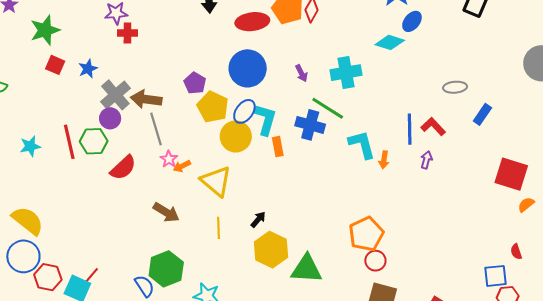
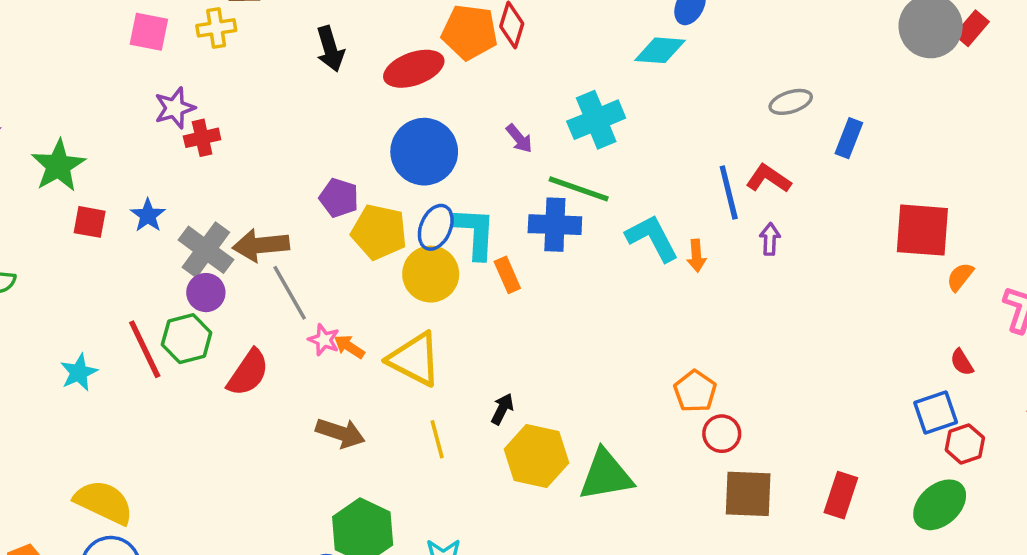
orange arrow: (182, 166) -> (349, 347), turned 72
orange pentagon: (366, 234) -> (695, 391), size x0.7

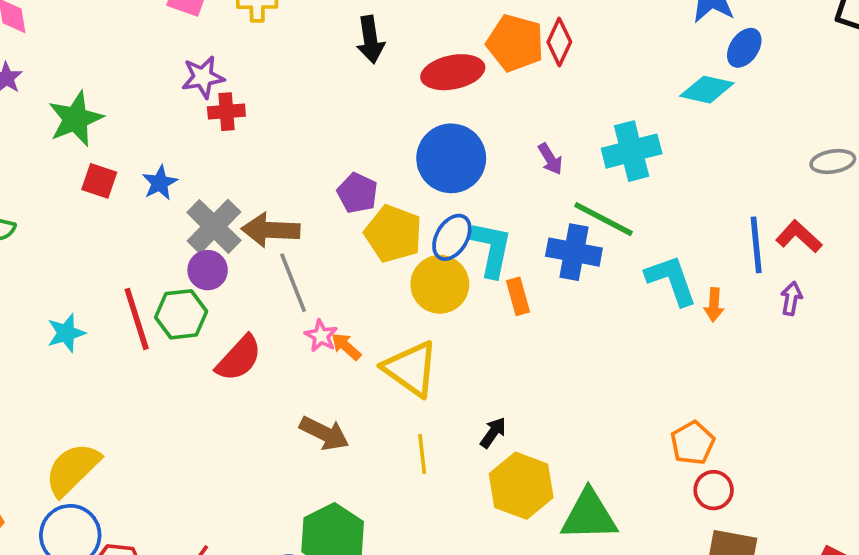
yellow semicircle: (104, 502) -> (72, 469), turned -78

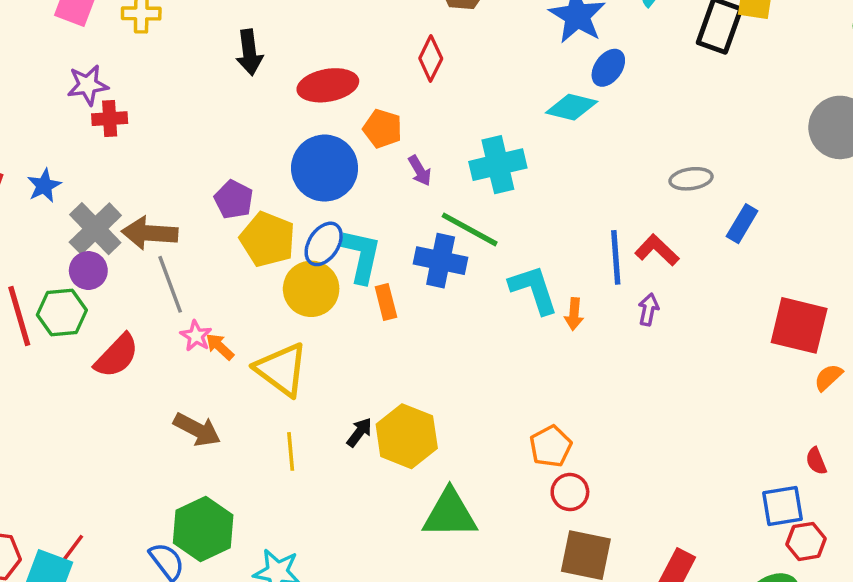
orange pentagon: (515, 43) -> (383, 129), moved, size x0.7
yellow hexagon: (521, 486) -> (407, 436), moved

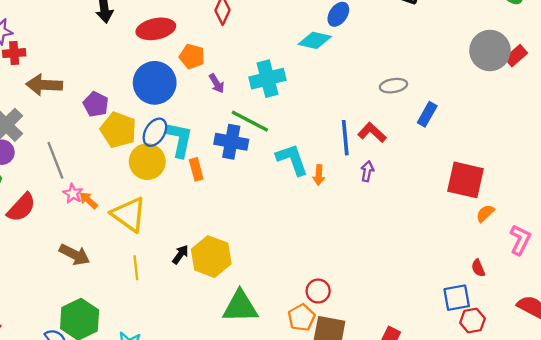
brown arrow: (150, 233) -> (44, 85), moved
orange pentagon: (551, 446) -> (301, 318), moved

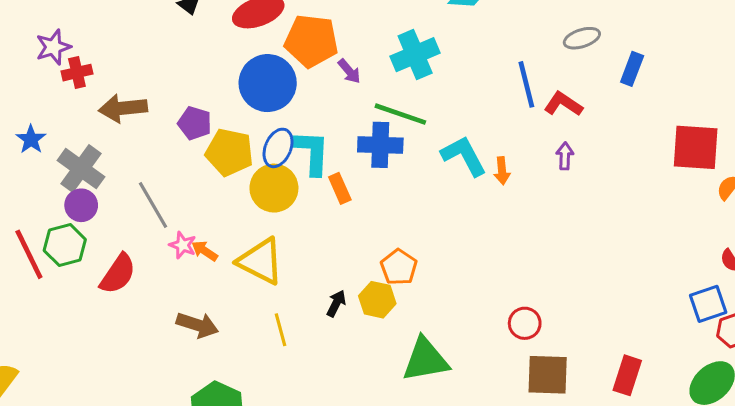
orange pentagon: (192, 57) -> (311, 41), size x1.6
blue line: (345, 138) -> (526, 84), moved
yellow hexagon: (211, 257) -> (377, 300), size x0.7
orange pentagon: (301, 318) -> (399, 267), moved

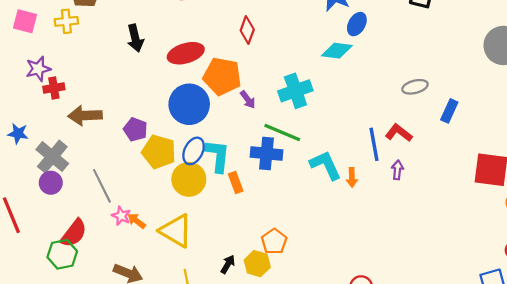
blue line: (526, 84) -> (374, 144), moved
blue star: (31, 139) -> (18, 133), turned -30
green hexagon: (65, 245) -> (62, 254), moved

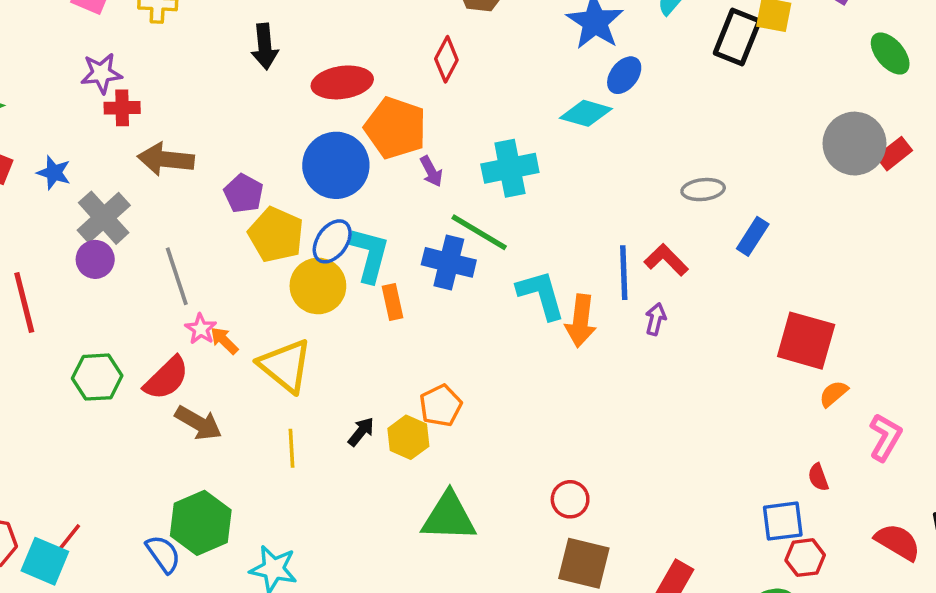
orange arrow: (352, 178) -> (581, 321), size x1.6
red semicircle: (74, 233) -> (166, 378), moved

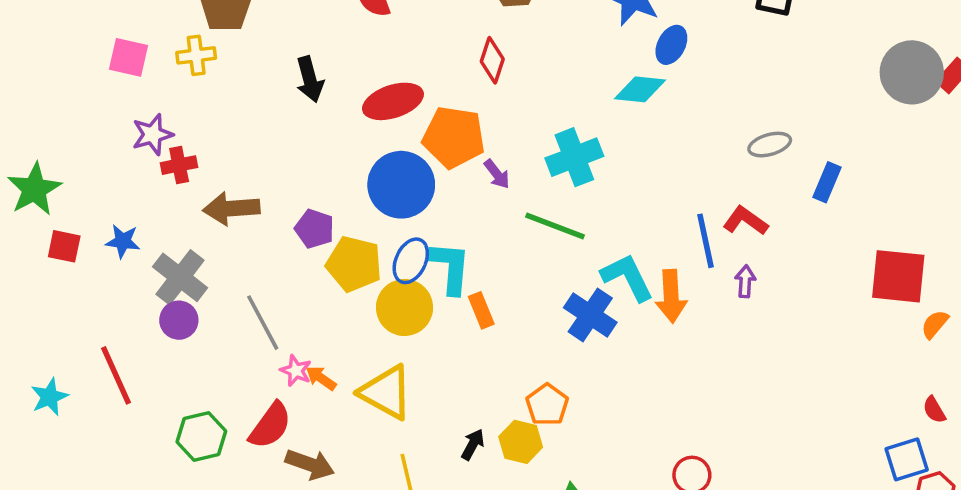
blue cross: (449, 262) -> (590, 315), moved, turned 30

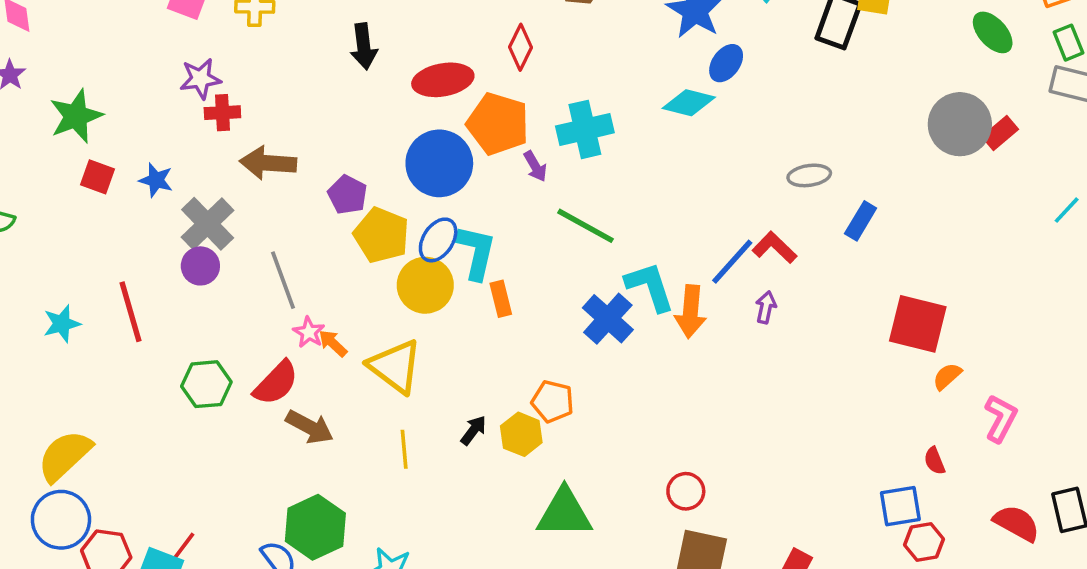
red diamond: (492, 60) -> (521, 47), moved
cyan cross: (574, 157) -> (585, 129), moved
blue line: (706, 241) -> (732, 262), turned 46
orange pentagon: (547, 405) -> (553, 401), turned -30

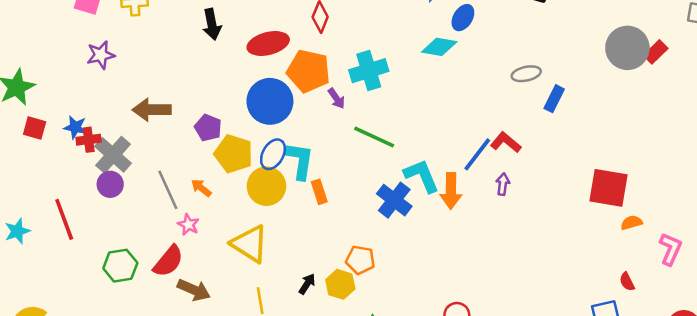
red cross: (222, 113) -> (89, 140), moved
gray ellipse: (809, 175) -> (526, 74), moved
blue rectangle: (861, 221) -> (554, 99), moved
orange arrow: (333, 343) -> (201, 188), moved
orange semicircle: (947, 376) -> (631, 223), turned 30

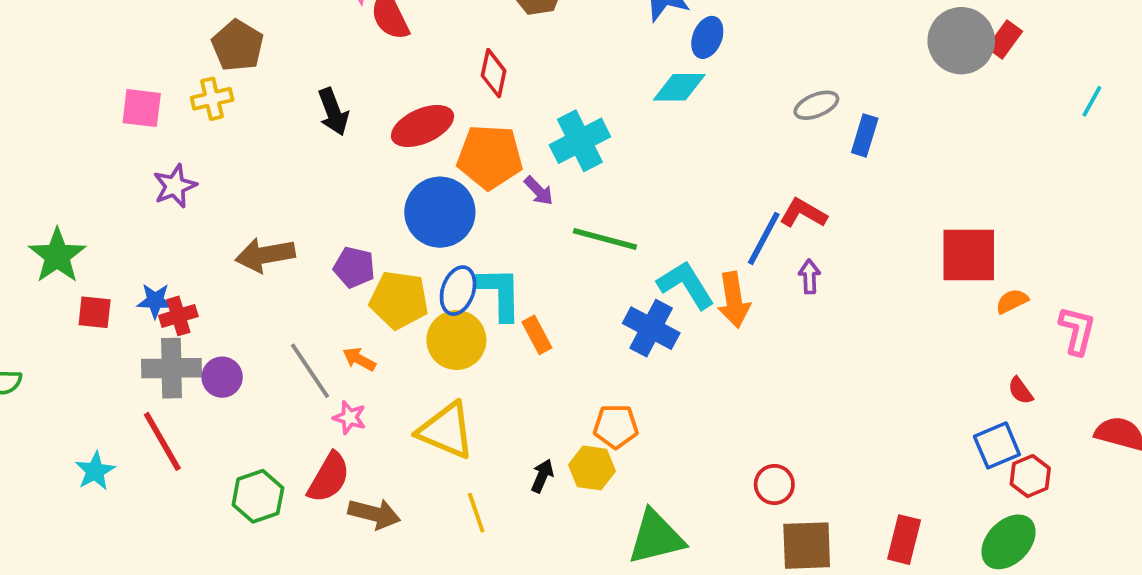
gray cross: (113, 155) -> (171, 368), moved, turned -33

